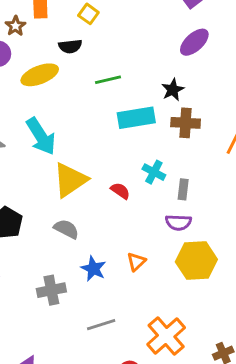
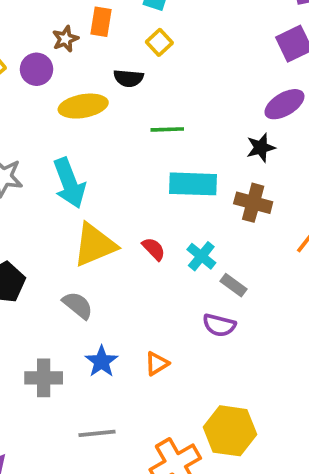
black star: (173, 90) -> (261, 148), moved
gray rectangle: (183, 189) -> (234, 285), turned -72
red semicircle: (120, 191) -> (154, 249), moved
yellow hexagon: (196, 261) -> (230, 431), moved

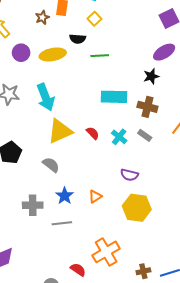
purple circle: (37, 69) -> (21, 53), moved
green line: (167, 129) -> (100, 56), moved
gray rectangle: (234, 285) -> (145, 135), moved
yellow hexagon: (230, 431) -> (137, 208), moved
gray line: (97, 433) -> (62, 223), moved

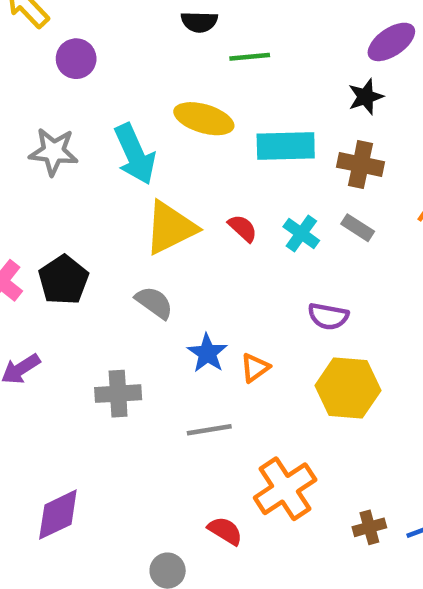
yellow ellipse: (53, 54) -> (204, 119), moved, turned 30
blue star: (65, 196) -> (207, 353), moved
gray line: (62, 223) -> (209, 430), moved

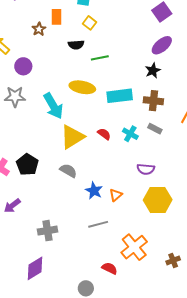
gray star: (54, 152) -> (15, 97), moved
gray cross: (118, 394) -> (47, 231), moved

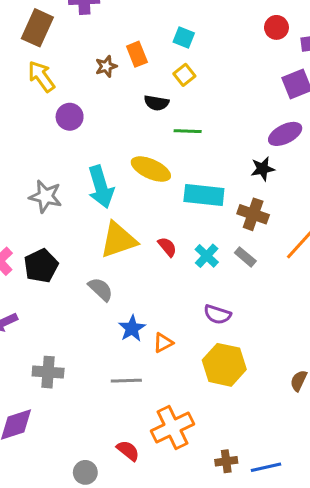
orange rectangle: (57, 17) -> (137, 54), turned -35
gray star: (15, 97) -> (45, 196), moved

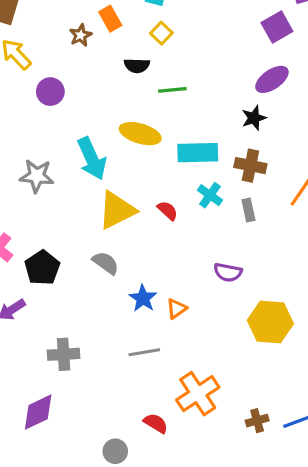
cyan cross: (207, 256) -> (210, 195), moved
gray rectangle: (245, 257) -> (248, 210), turned 45
black pentagon: (41, 266) -> (42, 268), moved
yellow hexagon: (224, 365) -> (270, 322), moved

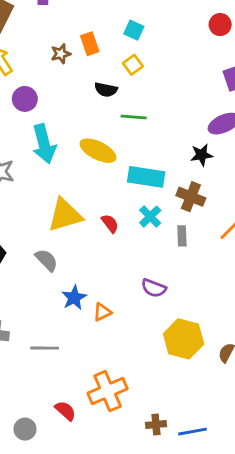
cyan arrow: (92, 159) -> (44, 144), moved
gray line: (144, 352) -> (45, 348), moved

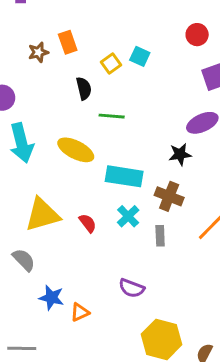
red circle: (220, 25) -> (197, 35), moved
cyan square: (134, 30) -> (140, 56), moved
black semicircle: (106, 90) -> (84, 88), turned -115
blue star: (74, 298) -> (51, 298), turned -30

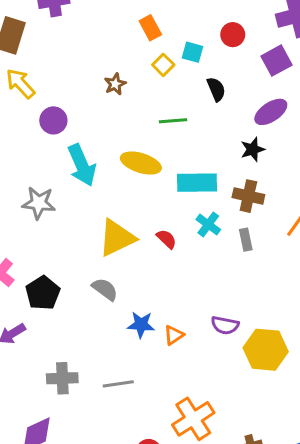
red circle: (197, 35) -> (233, 35), moved
orange rectangle: (68, 42) -> (150, 28), moved
brown star: (38, 52) -> (115, 84), moved
black semicircle: (84, 88) -> (216, 89), moved
purple semicircle: (132, 288) -> (225, 325), moved

